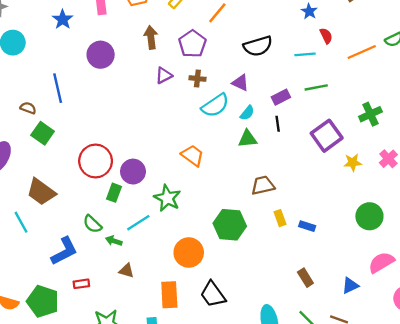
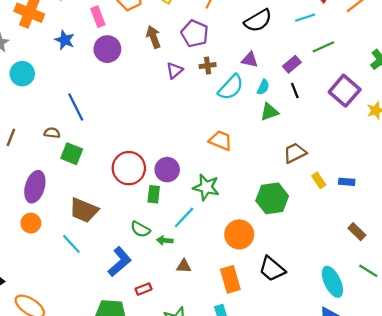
purple circle: (101, 55) -> (107, 49), moved

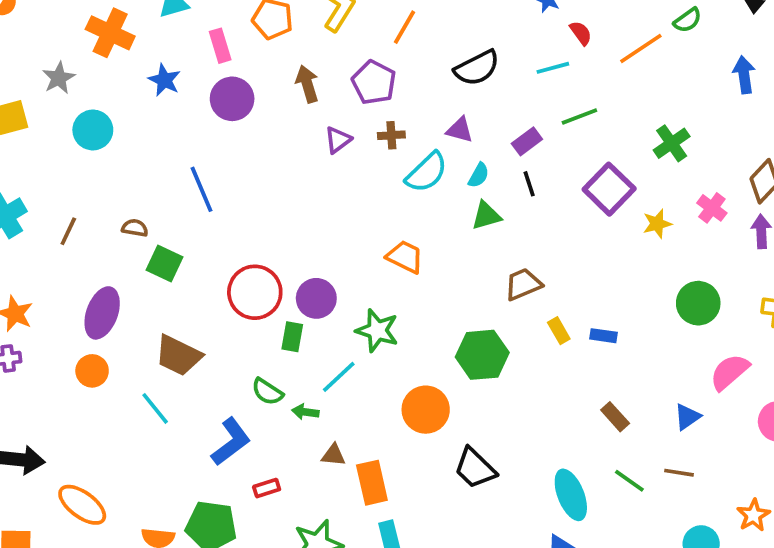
blue line: (76, 107) -> (201, 189), moved
orange rectangle: (230, 279) -> (372, 483), moved

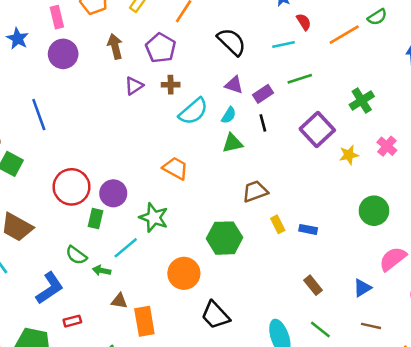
black semicircle: (477, 68) -> (232, 42), turned -112
purple triangle: (460, 130) -> (234, 85), moved
brown line: (679, 473) -> (371, 326), moved

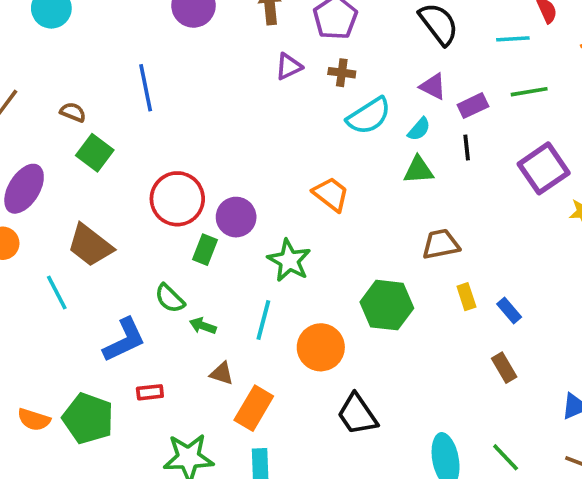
blue rectangle: (308, 229) -> (509, 311), turned 30
cyan line: (126, 248) -> (263, 320), moved, turned -44
brown rectangle: (313, 285) -> (504, 368), moved
orange rectangle: (144, 321) -> (254, 408), turned 32

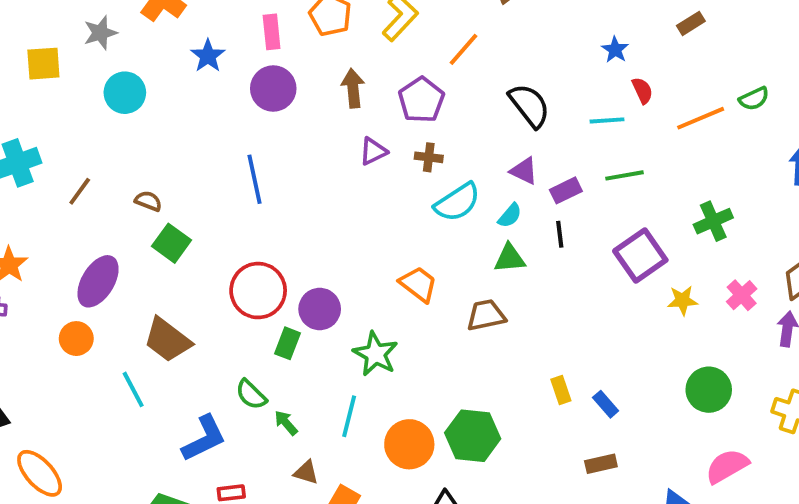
blue line: (146, 88) -> (254, 179), moved
brown trapezoid: (441, 244) -> (486, 315), moved
green hexagon: (387, 305) -> (473, 436), moved
green arrow: (203, 326) -> (286, 423), turned 30
brown rectangle: (504, 368) -> (601, 464), turned -72

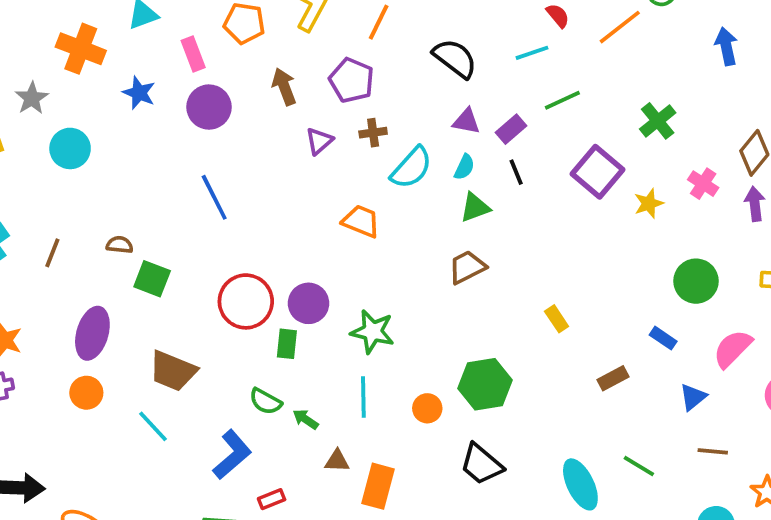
orange trapezoid: (418, 284) -> (361, 221), moved
blue rectangle: (606, 404) -> (663, 338), moved
orange circle: (409, 444) -> (427, 408), size x0.6

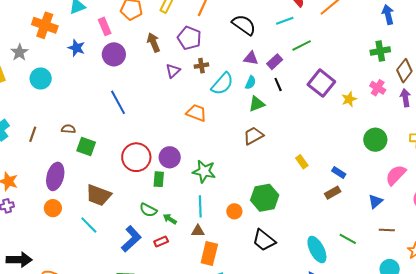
green cross: (658, 121) -> (380, 51), moved, turned 30
blue rectangle: (663, 338) -> (339, 172), moved
brown triangle: (337, 461) -> (198, 231), moved
red rectangle: (272, 499) -> (161, 241), moved

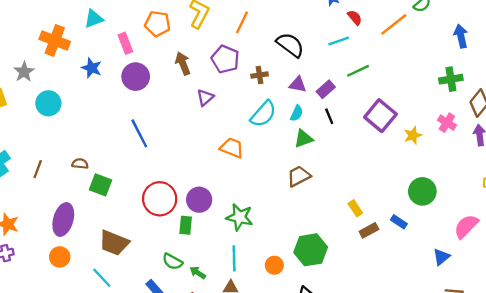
brown cross: (201, 66) -> (260, 75), moved
green circle: (375, 140) -> (422, 191), moved
brown rectangle: (333, 193) -> (369, 230), moved

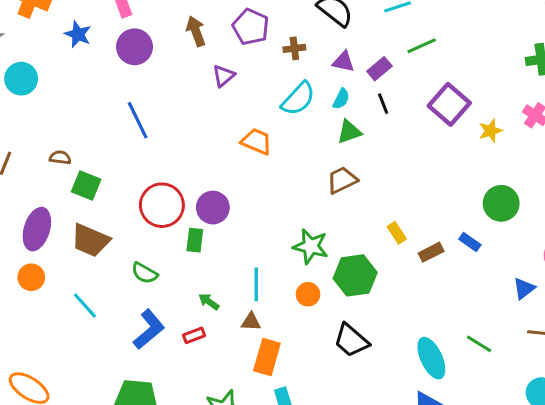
yellow rectangle: (355, 208) -> (397, 233), moved
green star: (240, 217) -> (311, 246), moved
brown trapezoid: (114, 243) -> (90, 240), moved
green semicircle: (172, 262) -> (144, 273), moved

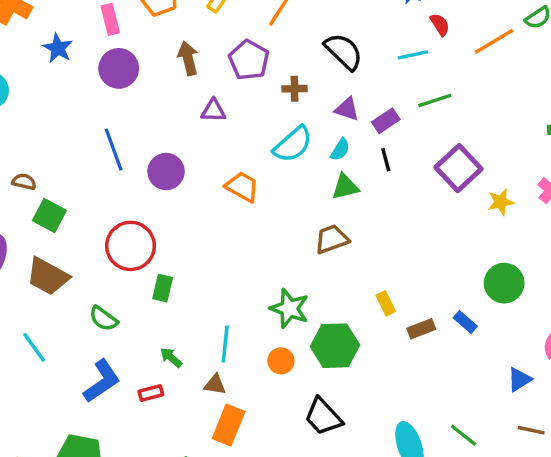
purple triangle: (224, 76) -> (213, 111), turned 35
purple circle: (213, 208) -> (166, 172), moved

